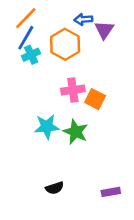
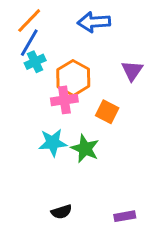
blue arrow: (83, 19) -> (94, 22), size x1.5
purple triangle: (104, 30) -> (132, 71), moved
orange hexagon: (65, 44) -> (73, 78), moved
pink cross: (73, 90) -> (64, 100), moved

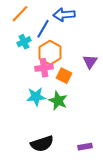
blue line: (29, 43) -> (43, 29), moved
purple triangle: (132, 71) -> (90, 62), moved
orange square: (107, 112) -> (64, 76), moved
black semicircle: (62, 212) -> (42, 144), size x1.6

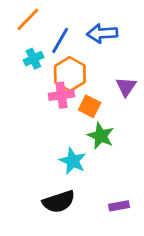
blue arrow: (64, 15) -> (102, 33), moved
cyan star: (36, 97) -> (73, 161), moved, turned 30
green star: (58, 101) -> (101, 136), moved

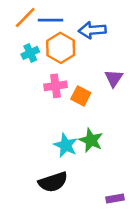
blue line: (60, 40) -> (50, 20), moved, turned 60
orange hexagon: (70, 74) -> (61, 48), moved
green star: (101, 136) -> (91, 140), moved
purple rectangle: (119, 206) -> (115, 198), moved

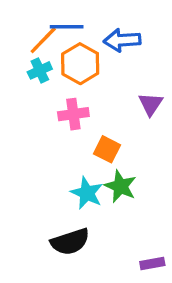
orange line: (25, 17) -> (43, 40), moved
orange square: (81, 96) -> (107, 149), moved

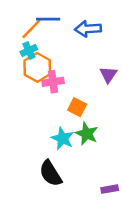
orange hexagon: (80, 64) -> (37, 67), moved
black semicircle: (70, 242) -> (51, 173), turned 76

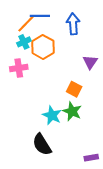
blue arrow: (88, 29) -> (73, 24), turned 90
orange hexagon: (37, 67) -> (43, 47), moved
pink cross: (53, 82) -> (19, 68), moved
orange square: (77, 107) -> (74, 89), moved

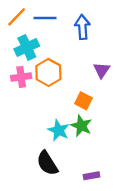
orange line: (26, 24) -> (17, 17), moved
cyan cross: (24, 42) -> (27, 47), size x1.5
orange hexagon: (43, 47) -> (48, 72), moved
purple rectangle: (91, 158) -> (91, 176), moved

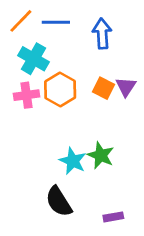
cyan cross: (27, 47) -> (33, 59), turned -35
orange square: (84, 101) -> (104, 88), moved

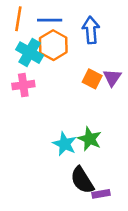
orange line: (21, 21) -> (18, 19), turned -35
orange hexagon: (60, 90) -> (53, 45), moved
black semicircle: (59, 202) -> (82, 180), moved

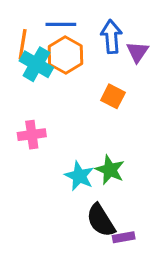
orange line: (18, 19) -> (23, 44), moved
purple triangle: (112, 78) -> (137, 52), moved
pink cross: (23, 85) -> (32, 135), moved

